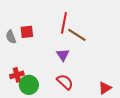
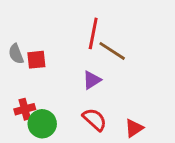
red square: (27, 32) -> (36, 60), moved
purple triangle: (63, 55) -> (92, 80), turned 32
red triangle: (105, 88) -> (134, 128), moved

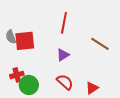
brown line: (112, 51) -> (100, 44), moved
red square: (36, 60) -> (25, 41), size x1.5

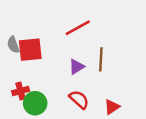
red line: (64, 23) -> (78, 28), turned 50
brown line: (100, 44) -> (101, 59), moved, turned 60

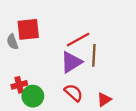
red line: (78, 28) -> (78, 40), moved
red square: (30, 50) -> (28, 29), moved
purple triangle: (77, 67) -> (71, 62), size x1.5

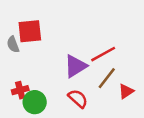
red line: (78, 40) -> (103, 54), moved
brown line: (94, 55) -> (107, 78), moved, turned 35
red triangle: (104, 100) -> (126, 91), moved

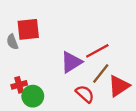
red triangle: (126, 91) -> (119, 86), size x1.5
red semicircle: (78, 99) -> (85, 94), moved

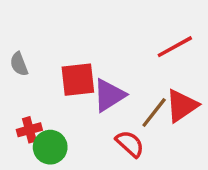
red square: (28, 29) -> (78, 80), moved
red line: (97, 51) -> (175, 47), moved
red triangle: (119, 86) -> (182, 106), moved

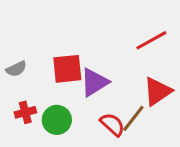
gray semicircle: (19, 64) -> (16, 69), moved, turned -95
brown line: (154, 113) -> (133, 118), moved
green circle: (50, 147) -> (57, 120), moved

